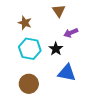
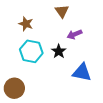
blue triangle: (67, 73) -> (82, 72), moved
brown circle: (29, 84) -> (14, 88), moved

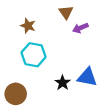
purple arrow: (75, 34) -> (80, 28), moved
black star: (59, 51) -> (63, 83), moved

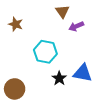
brown star: (28, 26) -> (16, 24), moved
cyan hexagon: (34, 55) -> (45, 52), moved

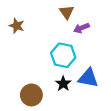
cyan hexagon: (45, 52) -> (63, 55), moved
brown circle: (15, 89) -> (31, 95), moved

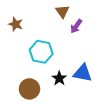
purple arrow: (81, 28) -> (76, 26), turned -32
cyan hexagon: (63, 55) -> (41, 52), moved

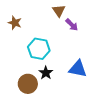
purple arrow: (76, 26) -> (72, 25), turned -80
black star: (59, 78) -> (46, 73), moved

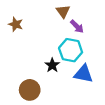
cyan hexagon: (39, 49) -> (71, 50), moved
black star: (46, 73) -> (52, 65), moved

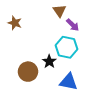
blue triangle: (83, 74) -> (69, 82), moved
brown circle: (30, 90) -> (28, 72), moved

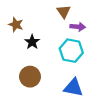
purple arrow: (73, 25) -> (78, 27), turned -40
black star: (49, 61) -> (32, 42), moved

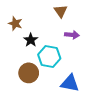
purple arrow: (78, 27) -> (72, 35), moved
cyan hexagon: (71, 51) -> (49, 56), moved

